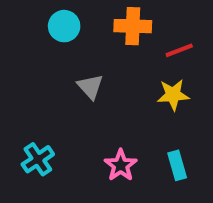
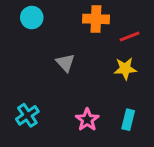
cyan circle: (64, 26) -> (32, 18), moved
cyan rectangle: (177, 165) -> (128, 120), turned 30

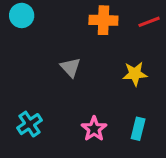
cyan circle: (32, 18) -> (22, 15), moved
red line: (130, 36) -> (149, 22), moved

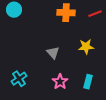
gray triangle: (70, 67) -> (53, 53), moved

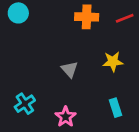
pink star: (60, 82) -> (66, 117), moved
cyan rectangle: (88, 82) -> (115, 108), turned -32

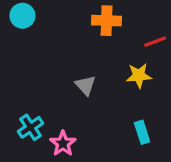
red line: (125, 18) -> (155, 42), moved
pink star: (66, 117) -> (63, 143), moved

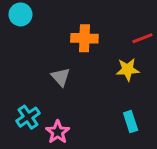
orange cross: (107, 21) -> (84, 38), moved
gray triangle: (86, 85) -> (61, 77), moved

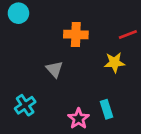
cyan rectangle: (131, 122) -> (107, 109), moved
pink star: (58, 132) -> (79, 119), moved

